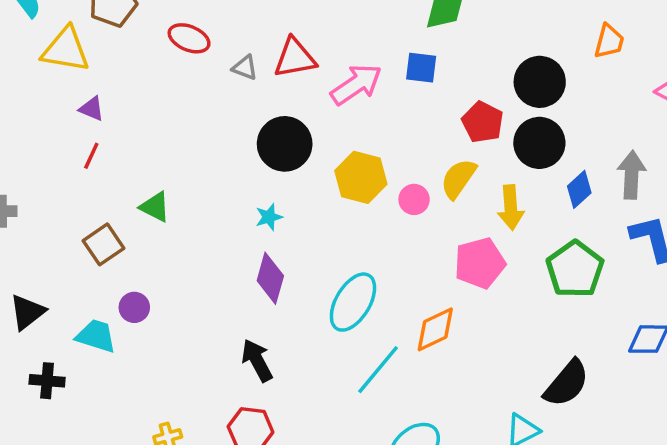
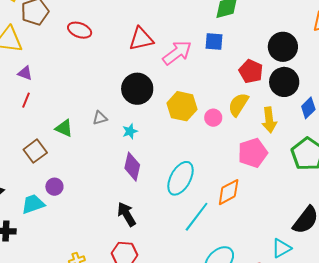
gray triangle: (245, 68) -> (100, 118), moved, turned -35
cyan trapezoid: (96, 336) -> (33, 204), turned -35

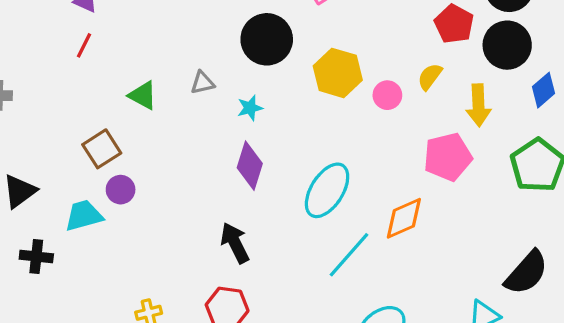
yellow semicircle: (238, 105) -> (430, 77), size x0.7
brown square: (35, 151) -> (102, 149), moved

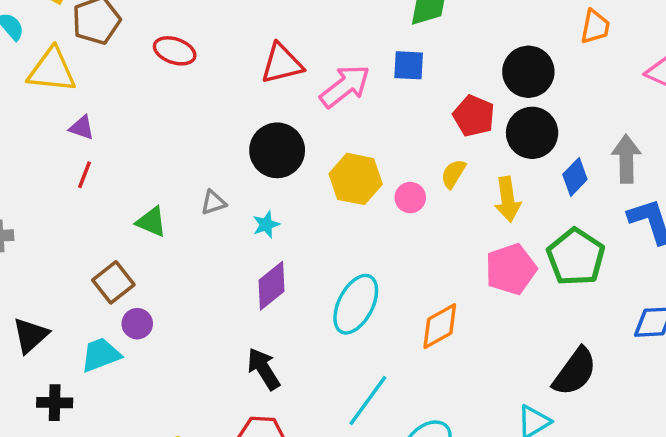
pink pentagon: (448, 157) -> (511, 269), moved
purple diamond: (250, 166) -> (272, 286), turned 39
cyan line: (349, 255) -> (368, 401), moved

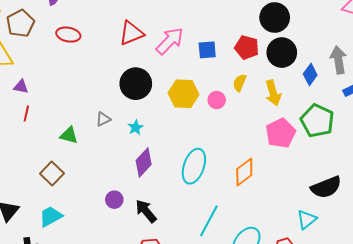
blue square: (409, 65) -> (207, 50), moved
purple circle: (137, 324) -> (114, 200), moved
black semicircle: (575, 372) -> (326, 187), turned 40

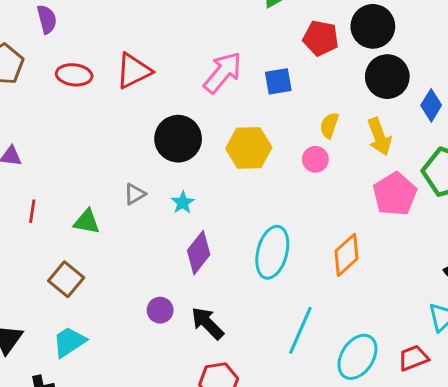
red triangle: (131, 33) -> (134, 71), moved
red pentagon: (247, 47) -> (321, 38), moved
pink circle: (217, 100) -> (315, 159), moved
red line: (26, 114) -> (32, 211), moved

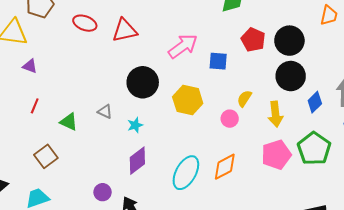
gray triangle: (135, 194) -> (105, 112), turned 42
orange diamond: (346, 255) -> (225, 167), moved

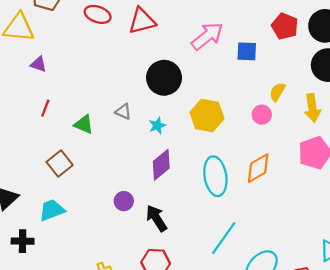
yellow hexagon: (188, 100) -> (207, 115), moved
cyan ellipse: (186, 173) -> (215, 176), turned -36

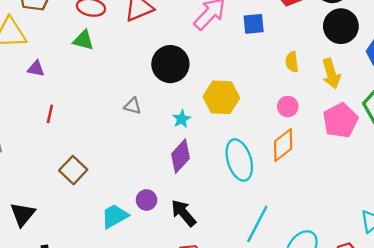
yellow semicircle: (277, 92) -> (292, 62), turned -30
pink circle: (262, 115) -> (288, 106), moved
green triangle: (84, 124) -> (83, 40), moved
cyan star: (157, 126) -> (182, 119), moved
cyan trapezoid: (52, 210) -> (115, 216), moved

